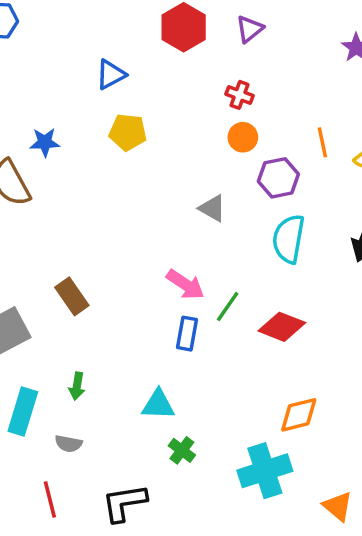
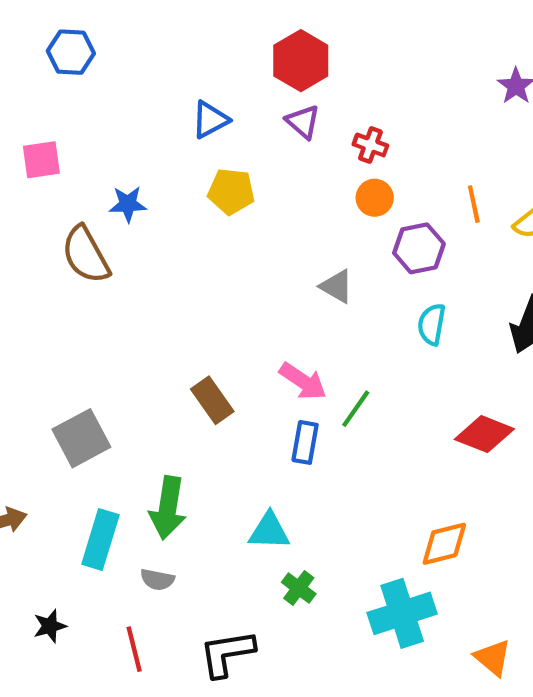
purple triangle: (250, 29) -> (303, 122), moved, turned -40
cyan semicircle: (289, 239) -> (432, 324), size x0.7
brown rectangle: (72, 296) -> (212, 400), moved
red diamond: (282, 327) -> (484, 434), moved
green arrow: (77, 386) -> (168, 508), size x1.8

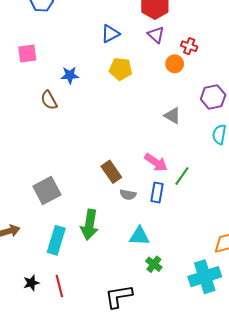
orange circle: (375, 198) -> (175, 64), moved
brown semicircle: (86, 255) -> (49, 100), size x0.7
gray semicircle: (157, 580) -> (128, 195), moved
red line: (134, 649) -> (59, 286), moved

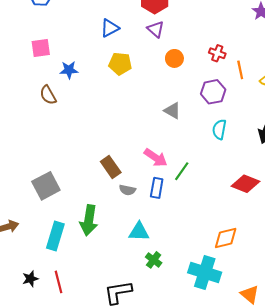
red cross: (189, 46) -> (217, 53), moved
pink square: (27, 53) -> (41, 48), moved
cyan cross: (205, 277) -> (205, 272), turned 36

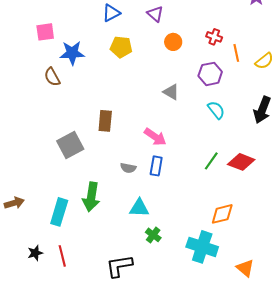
blue star: (69, 70) -> (72, 53), size x1.4
cyan semicircle: (219, 129) -> (216, 110), turned 132
brown rectangle: (111, 167) -> (105, 121), moved, turned 40
green line: (182, 171) -> (211, 161), moved
gray square: (46, 186) -> (70, 145), moved

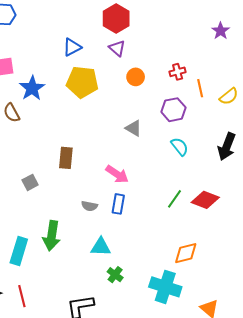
red cross: (214, 37) -> (178, 72), turned -35
yellow pentagon: (121, 47) -> (82, 82), size x1.4
blue star: (72, 53) -> (32, 88), turned -30
gray square: (70, 145) -> (30, 182), size x0.6

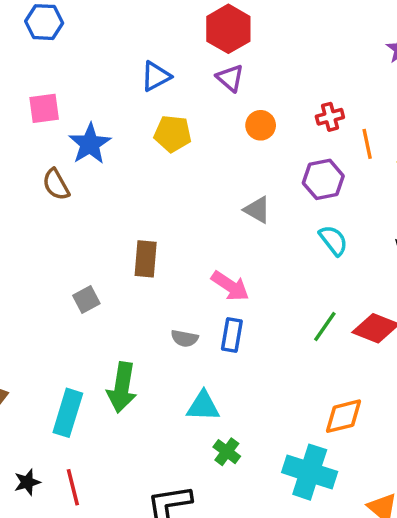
yellow pentagon: (82, 82) -> (173, 134), size x0.7

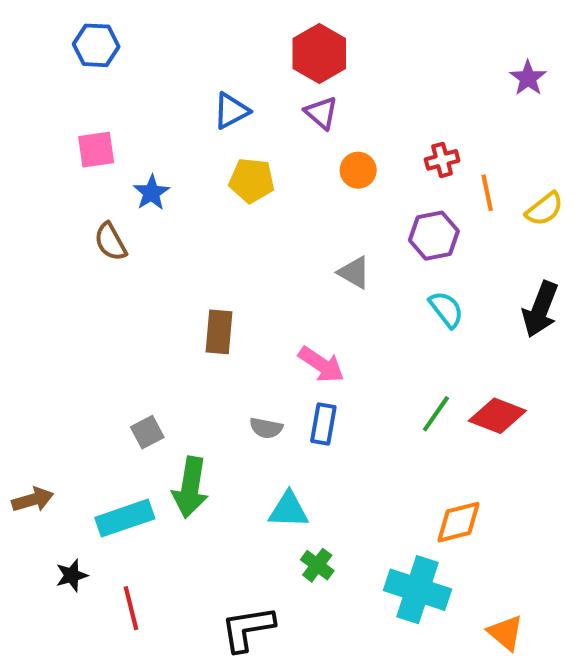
blue star: (90, 144) -> (151, 193), size x0.7
gray square: (86, 299) -> (147, 432), moved
cyan rectangle: (68, 413) -> (125, 518), turned 54
black star: (27, 482) -> (72, 575), moved

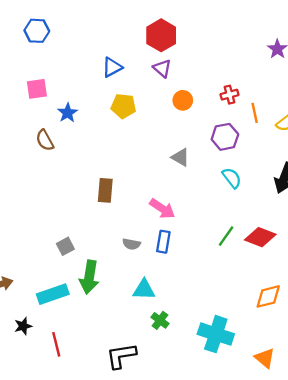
orange diamond: (458, 522) -> (268, 296), moved

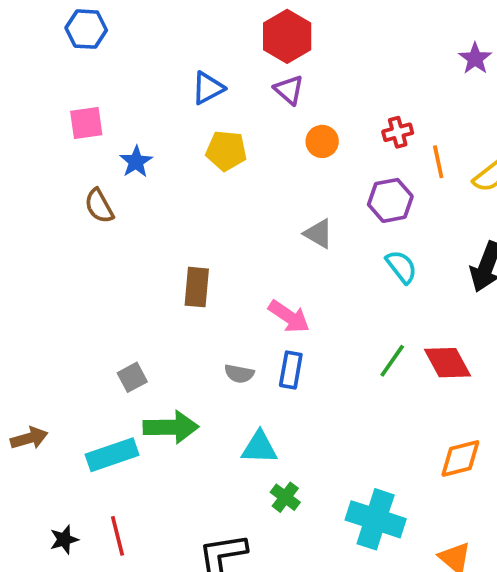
red diamond: (260, 237) -> (447, 363), turned 40
green arrow: (89, 277) -> (171, 427), turned -100
black star: (23, 326) -> (64, 540), moved

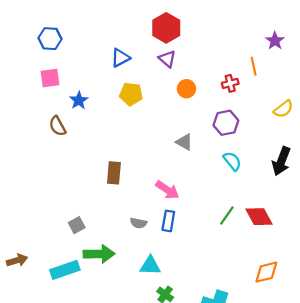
blue hexagon: (86, 29) -> (50, 39), moved
orange line: (438, 162) -> (254, 66), moved

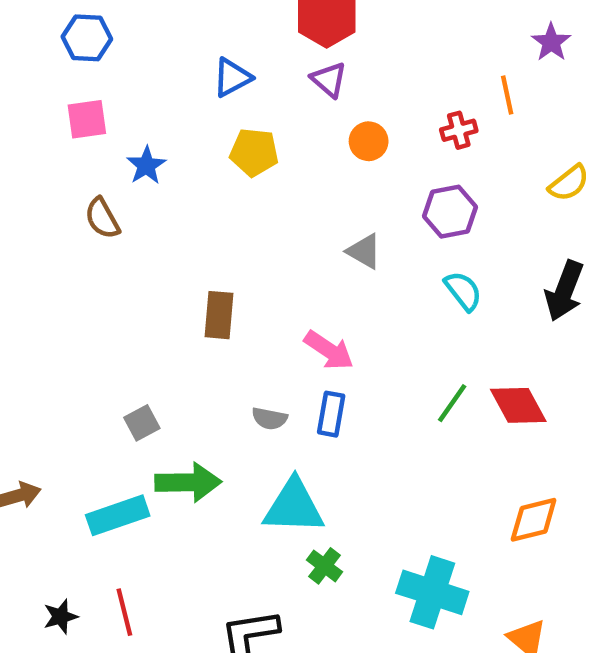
cyan triangle: (150, 266) -> (294, 507), size x1.4

